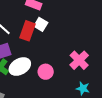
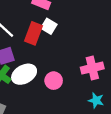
pink cross: (79, 60) -> (92, 68), turned 30

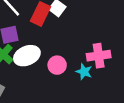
cyan star: (96, 100) -> (84, 72), moved

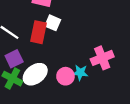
cyan star: (84, 72) -> (80, 73), moved

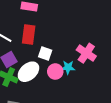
white square: (53, 23) -> (45, 54), moved
pink cross: (102, 58) -> (86, 53), turned -30

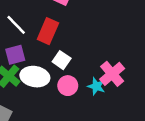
cyan star: (68, 67) -> (96, 86), moved
white ellipse: (28, 72) -> (35, 77), turned 35

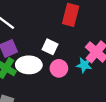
red rectangle: (48, 31) -> (71, 15), moved

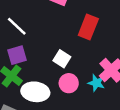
white ellipse: (29, 65) -> (35, 92), moved

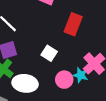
pink circle: (69, 83) -> (64, 80), moved

